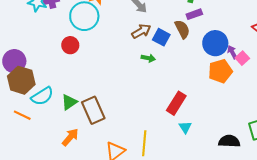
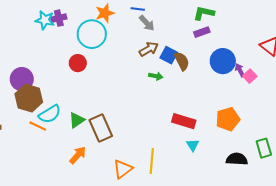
brown semicircle: (182, 29) -> (182, 61), moved
orange pentagon: (220, 71) -> (228, 119), moved
red rectangle: (176, 103) -> (184, 121), turned 75
orange line: (22, 115) -> (38, 126), moved

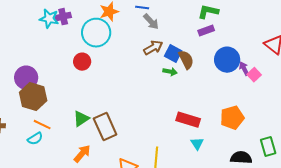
green arrow: (156, 76) -> (170, 72), moved
cyan semicircle: (50, 114) -> (35, 139), moved, size x0.7

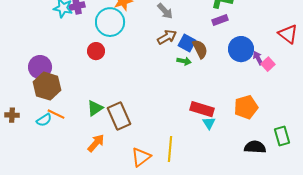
cyan semicircle: (35, 139) -> (44, 120), moved
cyan triangle: (197, 144) -> (209, 123), moved

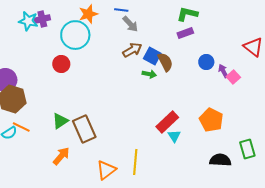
blue circle: (241, 49) -> (206, 62), size x0.6
orange pentagon: (246, 107) -> (211, 120), turned -30
red rectangle: (202, 109) -> (167, 122), turned -60

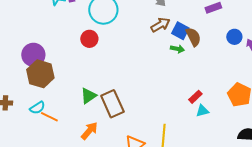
red rectangle: (167, 122) -> (195, 97), size x0.6
orange line: (21, 127) -> (49, 117), moved
cyan triangle: (174, 136) -> (202, 111), turned 48

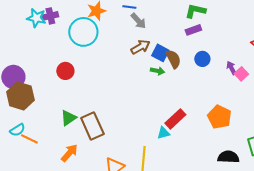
blue circle: (234, 37) -> (202, 59), moved
red circle: (89, 39) -> (65, 71), moved
red rectangle: (195, 97) -> (175, 119), size x1.5
cyan triangle: (202, 111) -> (163, 133), moved

